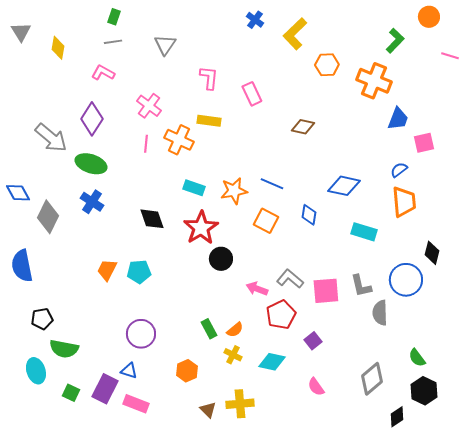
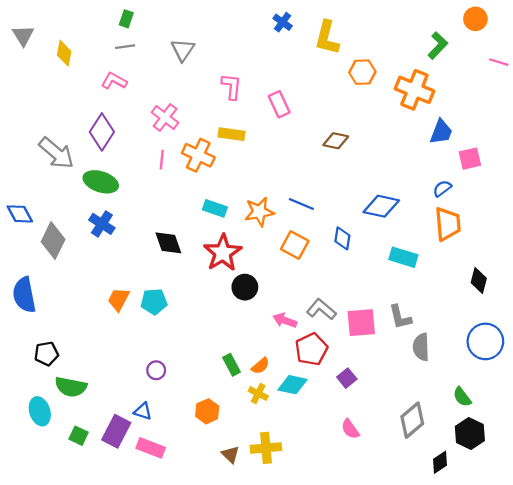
yellow L-shape: (295, 34) -> (327, 38), turned -32
blue circle: (406, 280) -> (485, 341), moved
purple circle: (141, 334) -> (156, 370), size x0.6
cyan diamond: (272, 362) -> (293, 385), moved

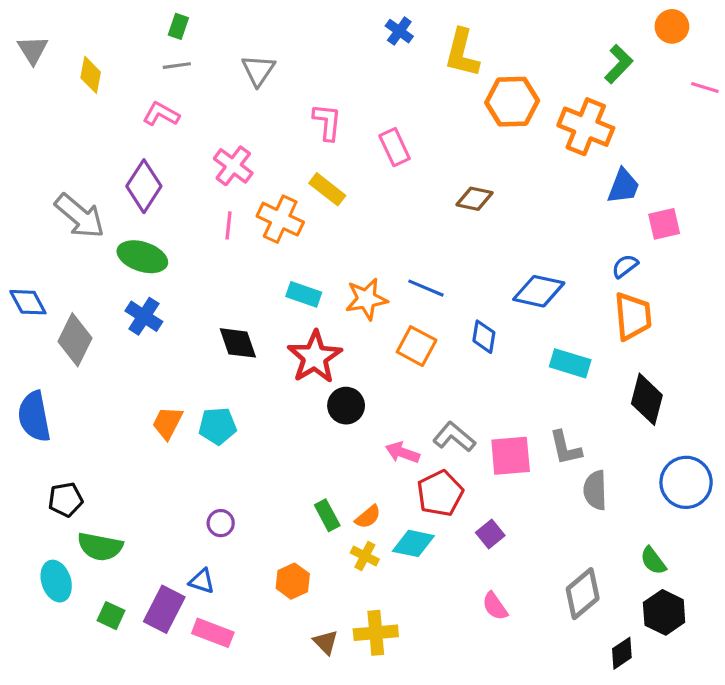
orange hexagon: (362, 72) -> (512, 102), size x1.4
yellow rectangle: (232, 134) -> (327, 189), turned 30
black diamond: (479, 280) -> (647, 399), moved, size x1.4

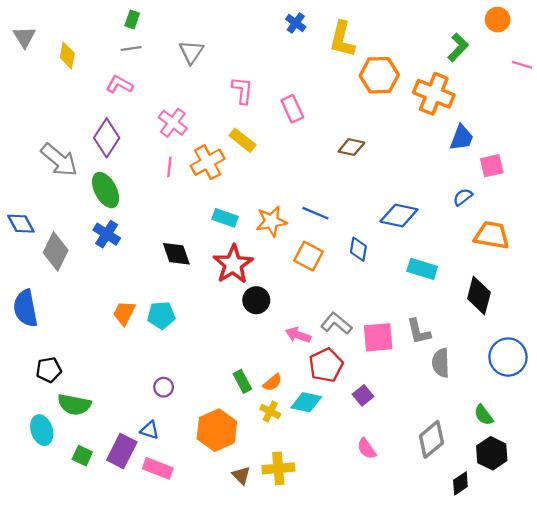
orange cross: (280, 219) -> (208, 162), turned 36
green ellipse: (142, 257) -> (106, 190), turned 44
orange trapezoid: (633, 316) -> (492, 235), moved, turned -75
orange hexagon: (293, 581) -> (217, 430), size x1.6

